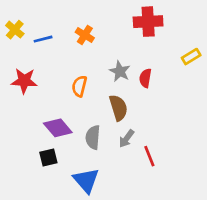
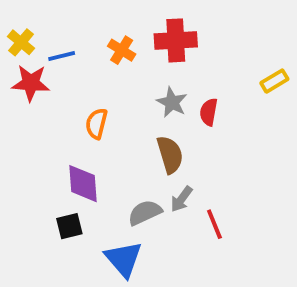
red cross: (148, 22) -> (176, 40), moved
red star: (24, 81) -> (31, 83), moved
orange semicircle: (79, 86) -> (96, 124), moved
purple diamond: (58, 128) -> (83, 184), turned 36
gray semicircle: (93, 137) -> (145, 213), moved, turned 60

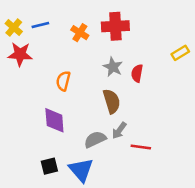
blue line: (62, 56) -> (40, 25), moved
red line: (214, 224) -> (141, 147), turned -60
black square: (69, 226) -> (49, 166), moved

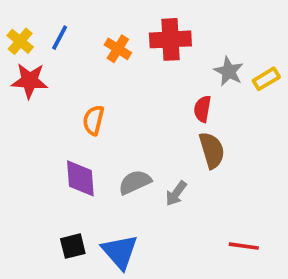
blue line: (40, 25) -> (60, 38), turned -48
gray star: (113, 67) -> (229, 71), moved
brown semicircle: (112, 101) -> (212, 150), moved
gray semicircle: (95, 139) -> (135, 182), moved
red line: (141, 147) -> (244, 246), moved

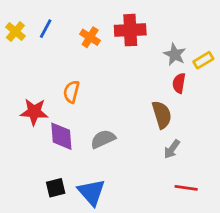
red star: (30, 81) -> (34, 112), moved
red semicircle: (202, 109) -> (179, 83), moved
gray arrow: (176, 193) -> (172, 149), moved

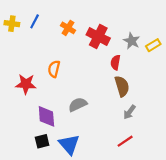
red cross: (130, 30) -> (98, 37), moved, turned 30
yellow cross: (15, 32) -> (12, 24), turned -32
red semicircle: (179, 83) -> (115, 62), moved
purple diamond: (61, 136) -> (46, 116), moved
red line: (186, 188) -> (125, 141), moved, turned -42

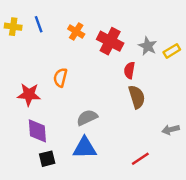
blue line: (35, 21) -> (39, 24), turned -48
gray arrow: (130, 112) -> (171, 130), moved, turned 40
purple diamond: (46, 116) -> (37, 131), moved
blue triangle: (69, 144) -> (85, 148), moved, turned -50

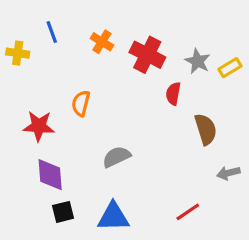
yellow cross: (13, 27) -> (18, 53), moved
brown semicircle: (137, 97) -> (206, 129), moved
blue triangle: (85, 148) -> (113, 217), moved

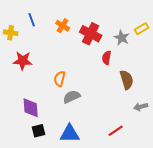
yellow rectangle: (230, 68) -> (142, 29), moved
orange semicircle: (81, 103) -> (60, 79), moved
red star: (39, 126) -> (23, 61), moved

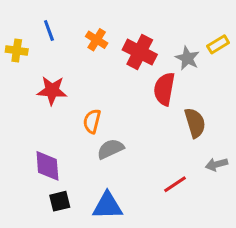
red semicircle: (107, 58) -> (164, 89), size x1.5
red star: (23, 61) -> (52, 90), moved
red line: (116, 131) -> (175, 184), moved

